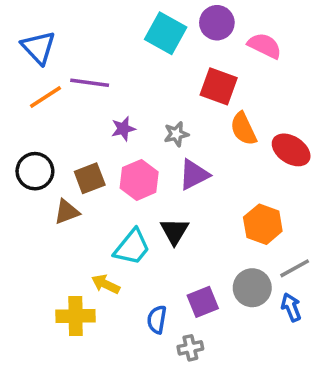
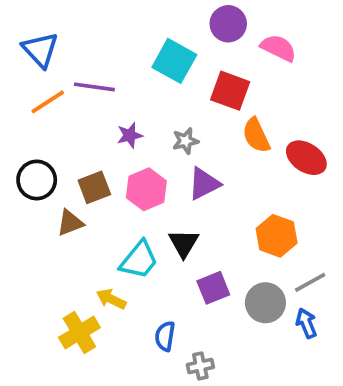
cyan square: (166, 33) -> (174, 61), moved
purple square: (203, 302) -> (213, 288), moved
yellow cross: (76, 316) -> (79, 332), turned -30

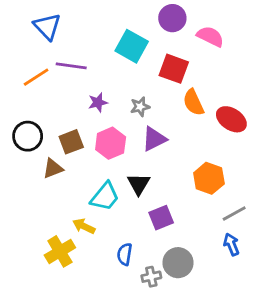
blue triangle: (40, 50) -> (47, 27), moved
gray circle: (265, 303) -> (178, 263), moved

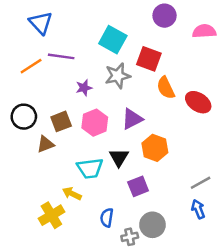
purple circle: (172, 18) -> (165, 16), moved
pink semicircle: (210, 36) -> (204, 31), moved, turned -30
gray star: (140, 107) -> (118, 76), moved, size x1.5
orange hexagon: (209, 178) -> (155, 148), moved
cyan trapezoid: (105, 197) -> (90, 168), turned 44

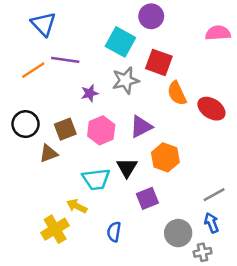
purple circle: (165, 16) -> (151, 16), moved
gray circle: (152, 225) -> (178, 233), moved
gray cross: (130, 237) -> (203, 252), moved

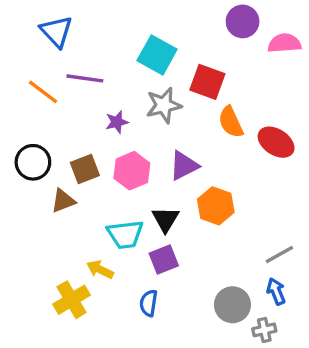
purple circle: (151, 16) -> (243, 21), moved
orange line: (33, 70) -> (43, 92), turned 70
purple square: (147, 198) -> (164, 260), moved

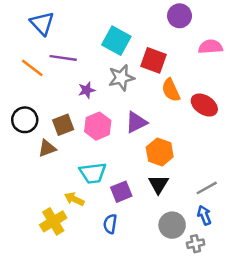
pink semicircle: (284, 43) -> (210, 47), moved
black triangle: (165, 219) -> (158, 184), moved

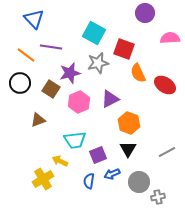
purple star: (87, 90) -> (70, 73), size x1.5
black circle: (25, 120) -> (20, 83), moved
brown square: (63, 125) -> (51, 89), moved, turned -36
blue arrow: (204, 215) -> (112, 174), moved, turned -91

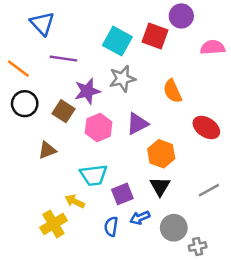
red square: (124, 49) -> (155, 36), moved
orange line: (26, 55) -> (18, 69), moved
red ellipse: (165, 85) -> (206, 127), moved

